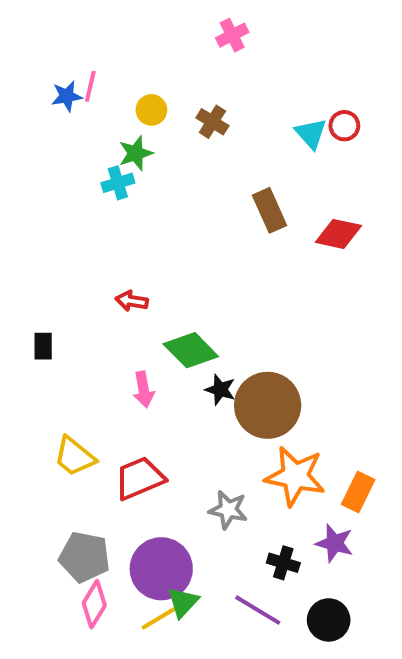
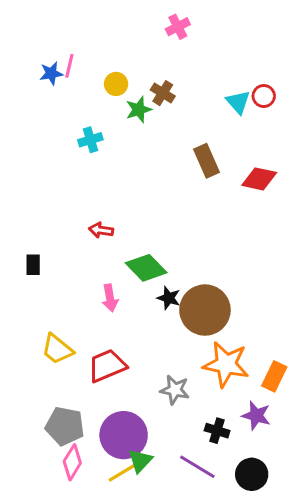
green star: (136, 153) -> (139, 110), moved

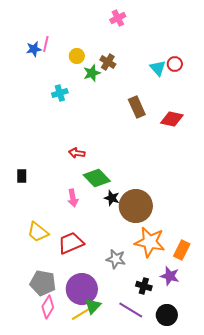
red arrow: (101, 230) -> (77, 153), moved

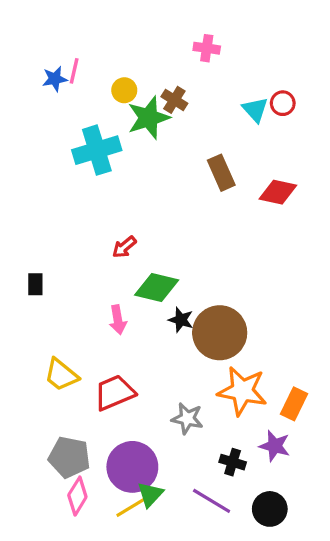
pink cross: (118, 18) -> (207, 48), moved, turned 35
green star: (92, 73) -> (149, 118), size x1.5
cyan cross: (60, 93) -> (97, 150), size x1.8
red arrow: (77, 153) -> (124, 247), turned -49
green diamond: (97, 178) -> (157, 287), turned -32

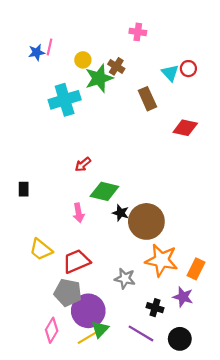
brown rectangle: (221, 173) -> (147, 99), moved
gray pentagon: (69, 457) -> (68, 293), moved

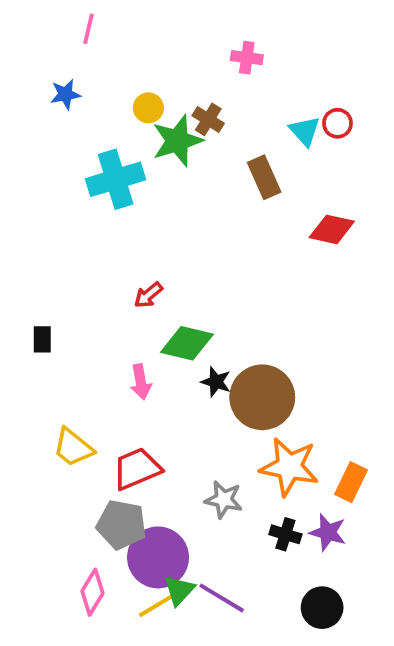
pink line: (49, 47) -> (89, 29), moved
black cross: (155, 308) -> (285, 534), moved
purple line: (141, 333) -> (222, 598), moved

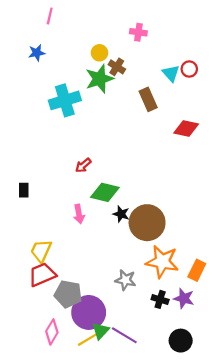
yellow circle: (148, 108) -> (99, 53), moved
yellow trapezoid: (73, 447) -> (41, 251), turned 75
red trapezoid: (137, 469) -> (42, 275), moved

